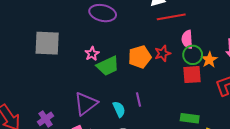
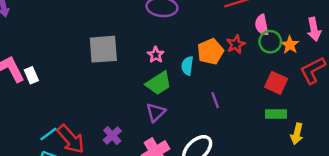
green trapezoid: (108, 66) -> (159, 83), moved
red square: (192, 75) -> (276, 83), moved, turned 36
purple triangle: (86, 104) -> (156, 112), size x0.7
cyan semicircle: (119, 109) -> (187, 66), moved, turned -140

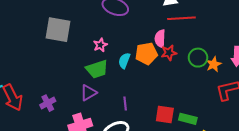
pink semicircle: (262, 25) -> (160, 39), moved
red square: (276, 83) -> (165, 115), moved, turned -30
purple line: (215, 100) -> (125, 103), moved

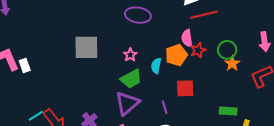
orange star: (214, 64) -> (232, 63), moved
purple triangle: (89, 93) -> (127, 103), size x1.5
red square: (165, 115) -> (185, 88), moved

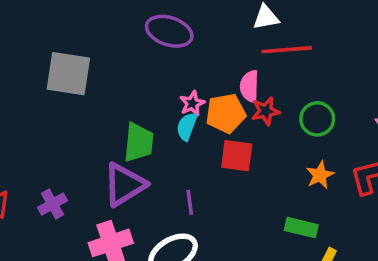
pink star: (130, 55) -> (192, 103), moved
orange star: (232, 63) -> (320, 175), moved
green trapezoid: (131, 79) -> (139, 142), turned -65
red square: (185, 88) -> (237, 156), moved

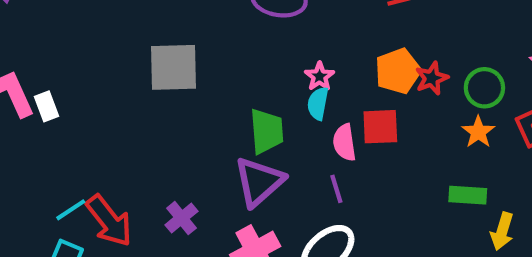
pink semicircle: (250, 86) -> (344, 142), moved
red star: (266, 111) -> (432, 78), moved
orange pentagon: (226, 113) -> (398, 71), moved
green circle: (317, 119) -> (484, 88), moved

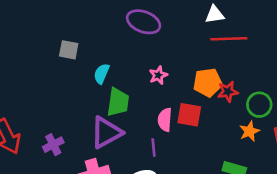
gray square: (173, 67) -> (69, 50), size x0.6
cyan semicircle: (318, 104) -> (102, 74), moved

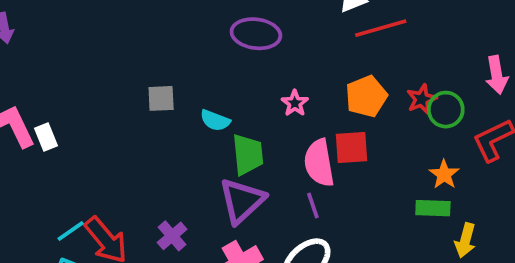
cyan semicircle: (102, 74) -> (215, 120), turned -78
red star: (228, 92) -> (422, 99), moved
pink semicircle: (165, 120) -> (319, 163), size x1.4
orange star: (249, 131) -> (444, 174), moved

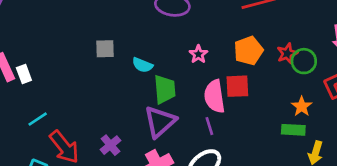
cyan line: (71, 231) -> (38, 119), moved

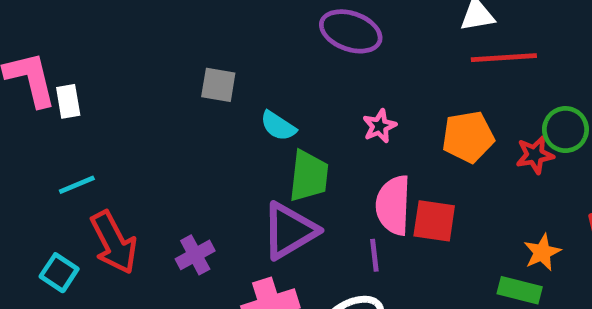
green circle: (304, 61) -> (565, 130), moved
red square: (237, 86) -> (434, 221), moved

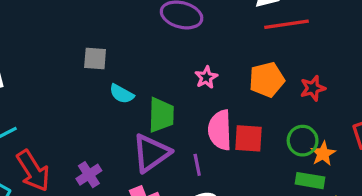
cyan semicircle: (278, 126) -> (122, 94), moved
green circle: (565, 130) -> (303, 141), moved
purple line: (374, 255) -> (197, 165), moved

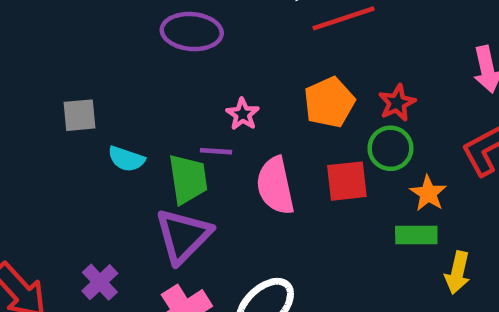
red square: (248, 138) -> (347, 181), moved
green circle: (303, 141) -> (390, 148), moved
purple line: (197, 165) -> (216, 151), moved, turned -65

